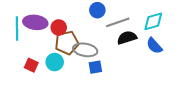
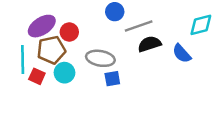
cyan diamond: (153, 21) -> (201, 25), moved
purple ellipse: (35, 22) -> (42, 26), turned -40
cyan line: (17, 28) -> (23, 60), moved
brown pentagon: (67, 43) -> (51, 50), moved

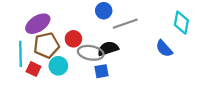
cyan diamond: (201, 25) -> (181, 23), turned -65
red circle: (69, 32) -> (73, 39), moved
black semicircle: (149, 44) -> (108, 49), moved

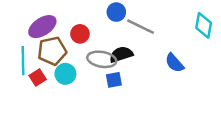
gray line: (125, 24) -> (141, 27), turned 45
red circle: (73, 39) -> (80, 34), moved
blue semicircle: (164, 49) -> (174, 63), moved
red square: (33, 69) -> (38, 77), turned 32

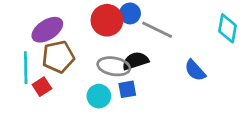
red circle: (80, 34) -> (107, 20), moved, size x1.5
cyan circle: (65, 74) -> (99, 96), moved

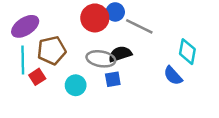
cyan diamond: (228, 28) -> (187, 52), moved
purple ellipse: (47, 30) -> (25, 26), moved
blue semicircle: (195, 70) -> (173, 76), moved
cyan circle: (99, 96) -> (76, 85), moved

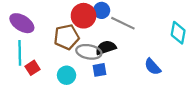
purple ellipse: (25, 26) -> (22, 23), turned 65
brown pentagon: (52, 50) -> (67, 37), moved
cyan diamond: (187, 52) -> (178, 33), moved

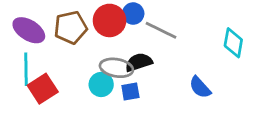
brown pentagon: (67, 37) -> (71, 27), moved
red square: (33, 68) -> (43, 89), size x1.5
cyan circle: (67, 75) -> (101, 84), moved

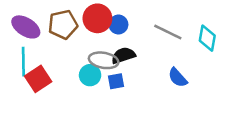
blue circle: (133, 14) -> (118, 25), moved
gray line: (161, 30) -> (168, 32), moved

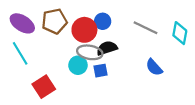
red circle: (97, 18) -> (84, 30), moved
cyan line: (23, 62) -> (20, 53), turned -30
red square: (38, 79) -> (44, 87), moved

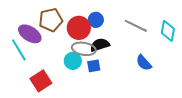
purple ellipse: (22, 23) -> (30, 34), moved

